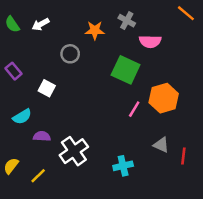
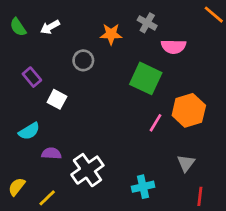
purple rectangle: (14, 71) -> (32, 77), moved
gray triangle: (161, 145) -> (186, 163), turned 42
red line: (183, 156) -> (200, 196), moved

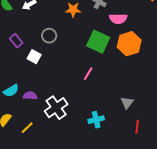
gray circle: (83, 60) -> (49, 36), moved
orange hexagon: (189, 110) -> (129, 44), moved
pink line: (155, 123) -> (88, 74), moved
cyan semicircle: (29, 131) -> (11, 91), moved

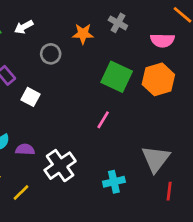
pink semicircle: (118, 19) -> (162, 40), moved
gray circle: (49, 36) -> (51, 54), moved
gray triangle: (127, 103) -> (156, 159), size x1.6

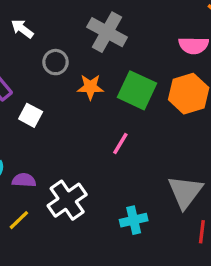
gray cross: (118, 23) -> (107, 32), moved, size x1.6
white arrow: (24, 27) -> (22, 29), turned 66
orange star: (83, 34) -> (90, 87), moved
yellow line: (21, 193) -> (19, 220), moved

